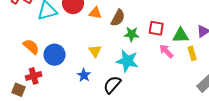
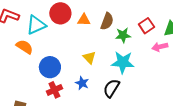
red square: (156, 28) -> (146, 26), turned -35
orange semicircle: (31, 47) -> (25, 47), moved
pink arrow: (166, 51) -> (160, 47), turned -49
red cross: (34, 76) -> (54, 90), moved

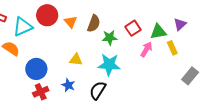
orange triangle: (84, 20) -> (71, 22), turned 48
pink arrow: (160, 47) -> (146, 49), turned 133
yellow triangle: (89, 58) -> (76, 60), turned -40

